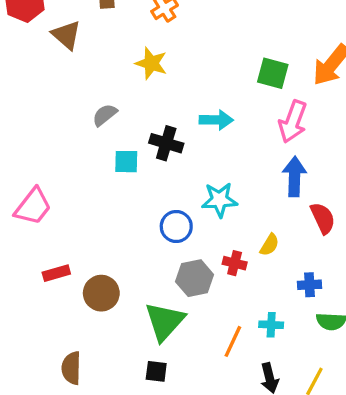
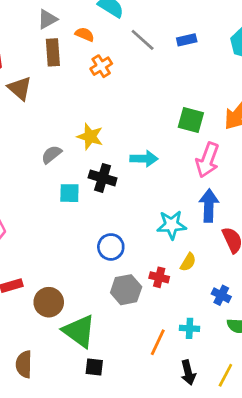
yellow star: (151, 63) -> (90, 137), moved
cyan star: (220, 200) -> (172, 225), moved
blue cross: (309, 285) -> (221, 295), turned 30
green triangle: (165, 321) -> (79, 331), moved, turned -36

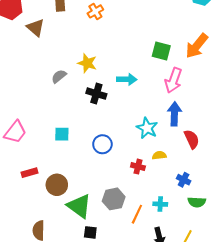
cyan square: (69, 193) -> (62, 134), moved
cyan star: (172, 225) -> (147, 128), turned 30
yellow semicircle: (188, 262) -> (159, 155), turned -128
gray hexagon: (126, 290) -> (114, 199), moved

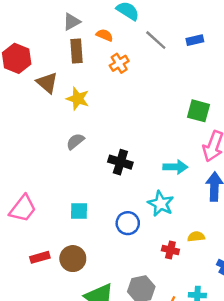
yellow star: (87, 63) -> (78, 99), moved
cyan arrow: (127, 79) -> (175, 167), moved
cyan star: (147, 128) -> (161, 204), moved
brown circle: (57, 185) -> (73, 259), moved

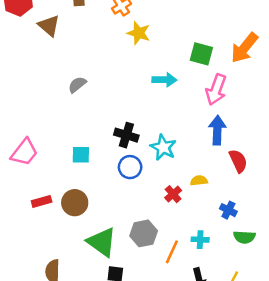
yellow star: (78, 99) -> (139, 33), moved
black cross: (120, 162) -> (126, 135), moved
cyan arrow: (175, 167) -> (164, 80), moved
red cross: (170, 250) -> (173, 194), turned 35

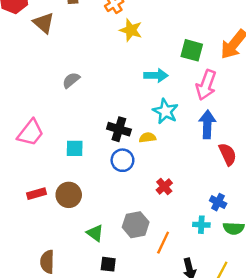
cyan star: (163, 147) -> (165, 111), moved
pink trapezoid: (24, 152) -> (31, 133), moved
yellow semicircle: (199, 181) -> (148, 138), moved
cyan cross: (200, 240) -> (201, 225), moved
green triangle: (102, 242) -> (95, 233), size x0.6

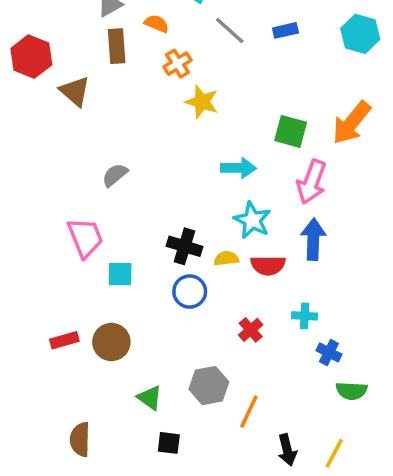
pink trapezoid: (31, 133) -> (85, 238), moved, turned -60
red semicircle: (228, 154) -> (268, 265), moved, turned 115
cyan cross: (201, 225) -> (305, 316), moved

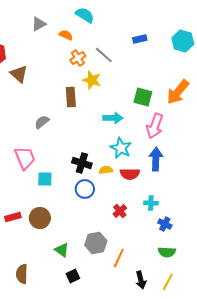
gray line: (230, 30) -> (104, 55), moved
brown rectangle: (117, 46) -> (71, 97), moved
green semicircle: (352, 391) -> (167, 252), moved
black square: (169, 443) -> (73, 276), turned -32

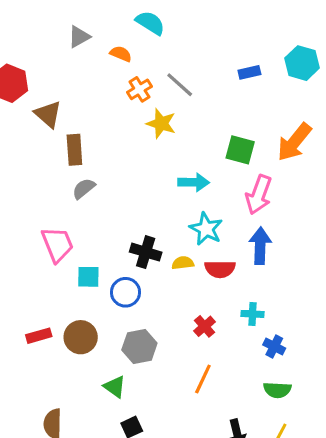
blue rectangle: (140, 39) -> (249, 72), moved
brown rectangle: (71, 97) -> (74, 150), moved
blue circle: (85, 189) -> (126, 292), moved
gray hexagon: (96, 243) -> (139, 346), moved
orange line: (119, 258) -> (203, 379), moved

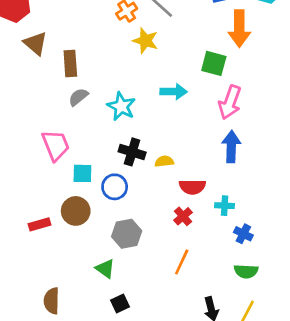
brown triangle: (48, 114) -> (35, 43), moved
orange arrow: (294, 142) -> (239, 29), moved, turned -39
cyan star: (206, 229) -> (121, 106), moved
red semicircle: (220, 269) -> (192, 187), moved
brown circle: (81, 337) -> (76, 211), moved

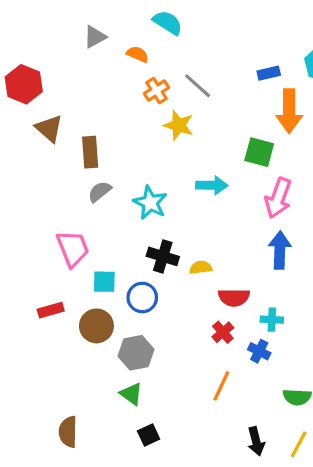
red rectangle: (39, 224) -> (51, 310), moved
gray hexagon: (127, 234) -> (136, 353), moved
blue cross: (243, 234) -> (259, 351), moved

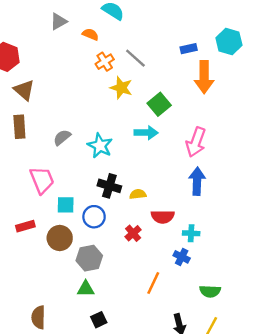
brown rectangle: (90, 152) -> (19, 127), moved
green square: (259, 152) -> (159, 104), moved, turned 35
red cross: (223, 332) -> (133, 233), moved
green triangle: (131, 394) -> (86, 289), turned -36

